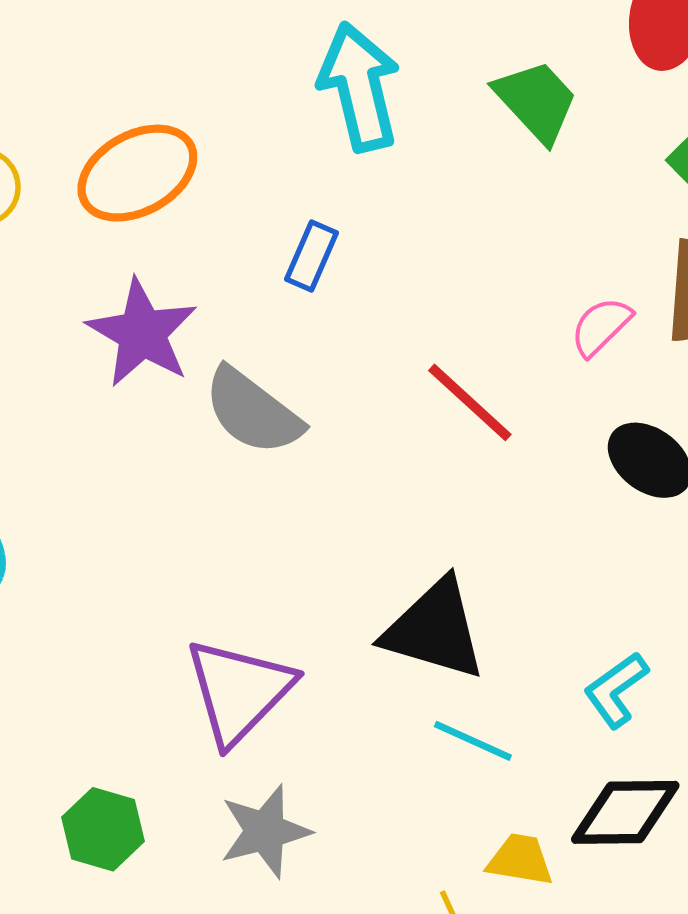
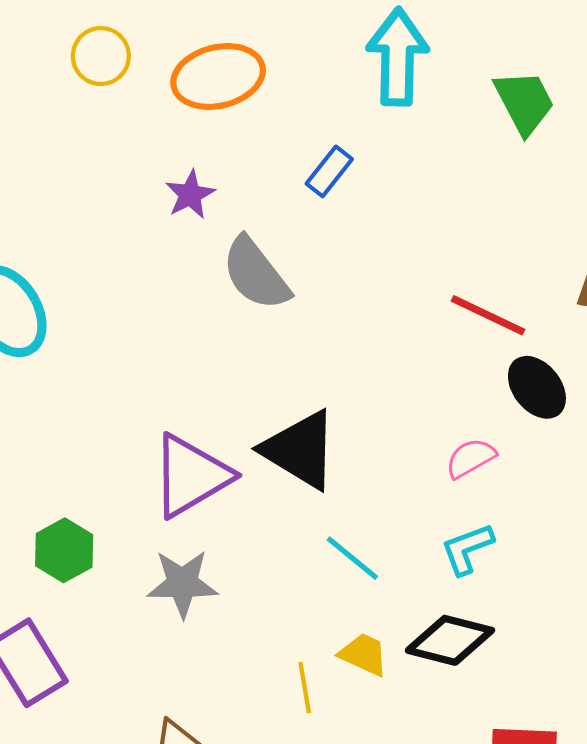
pink semicircle: (601, 326) -> (471, 458), moved
purple star: (142, 333) -> (190, 195), size x0.6
red line: (470, 402) -> (488, 315), moved, turned -32
black triangle: (435, 629) -> (300, 450), moved

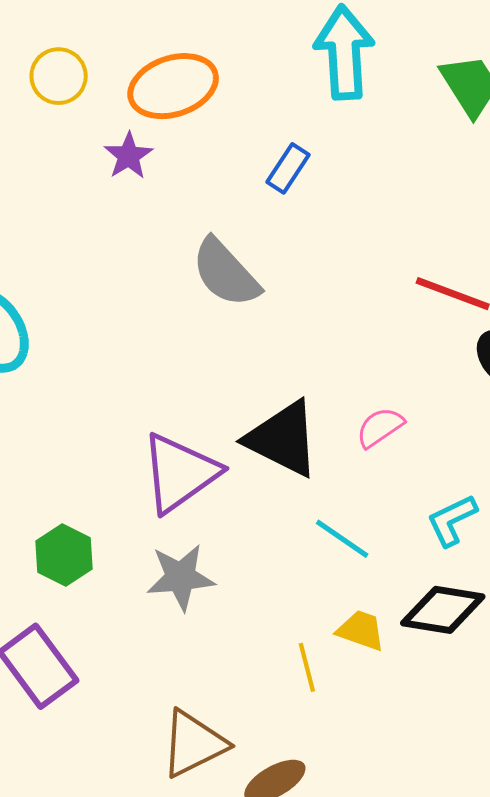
purple star: (190, 195) -> (129, 156), moved
pink semicircle: (471, 458) -> (380, 427), moved

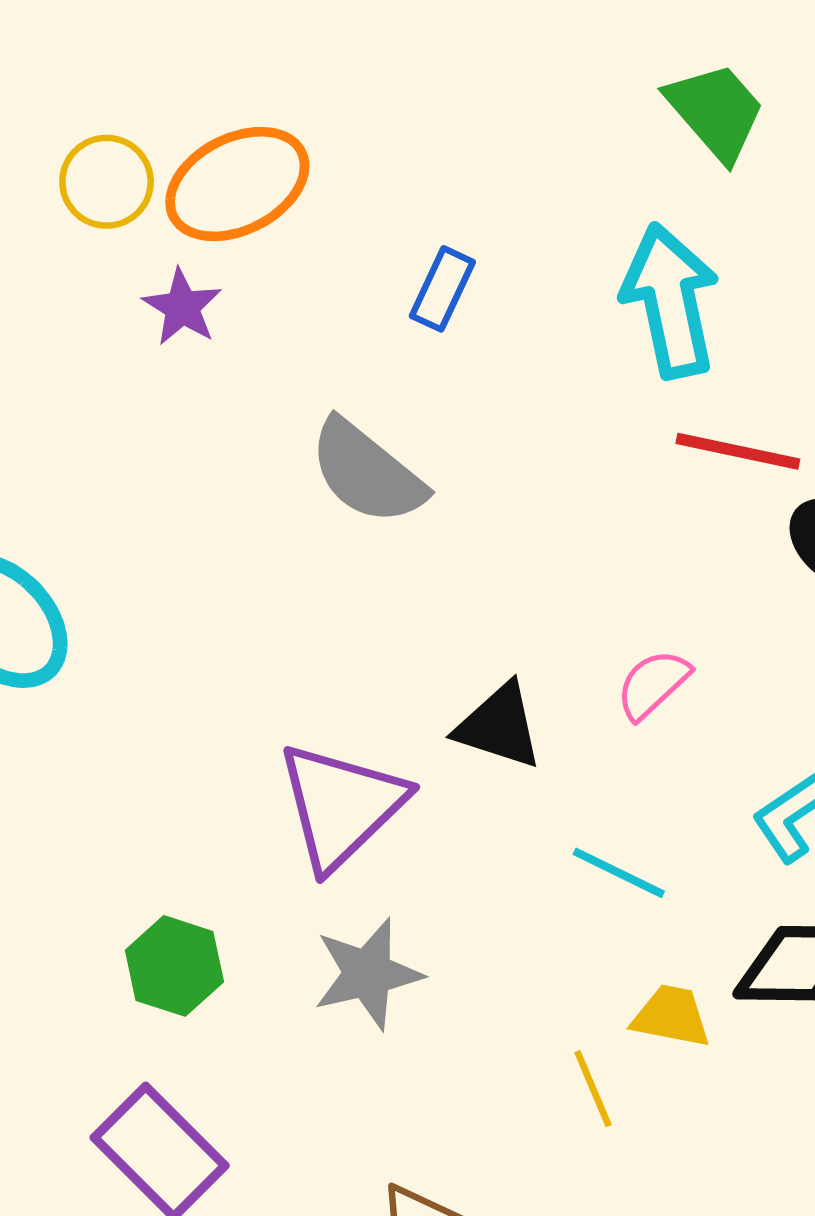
cyan arrow: (344, 52) -> (670, 301), moved
yellow circle: (59, 76) -> (107, 182), moved
black triangle: (283, 439) -> (499, 726), size x0.7

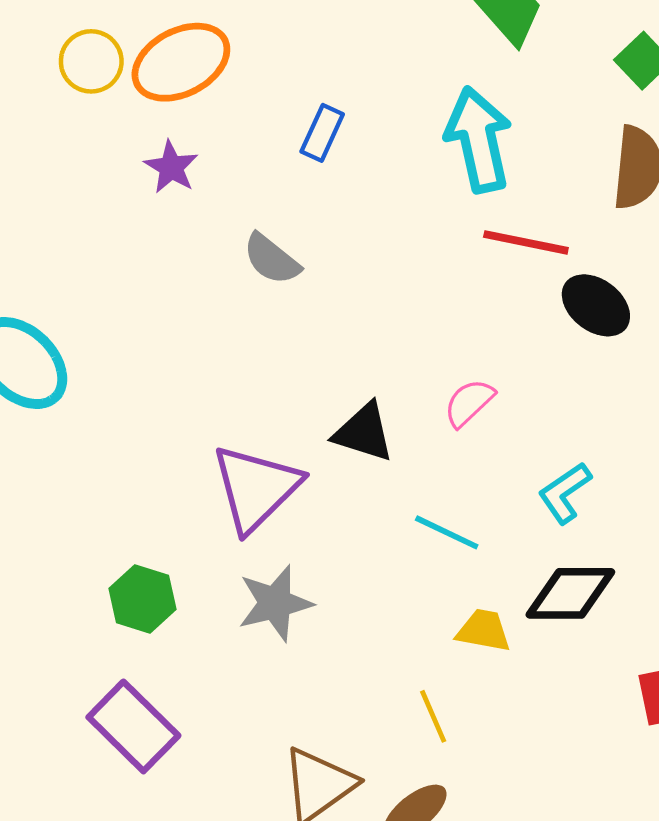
purple star: (182, 307) -> (171, 167), moved
gray semicircle: (367, 472) -> (272, 259), size x0.7
yellow line: (593, 1089) -> (433, 716), moved

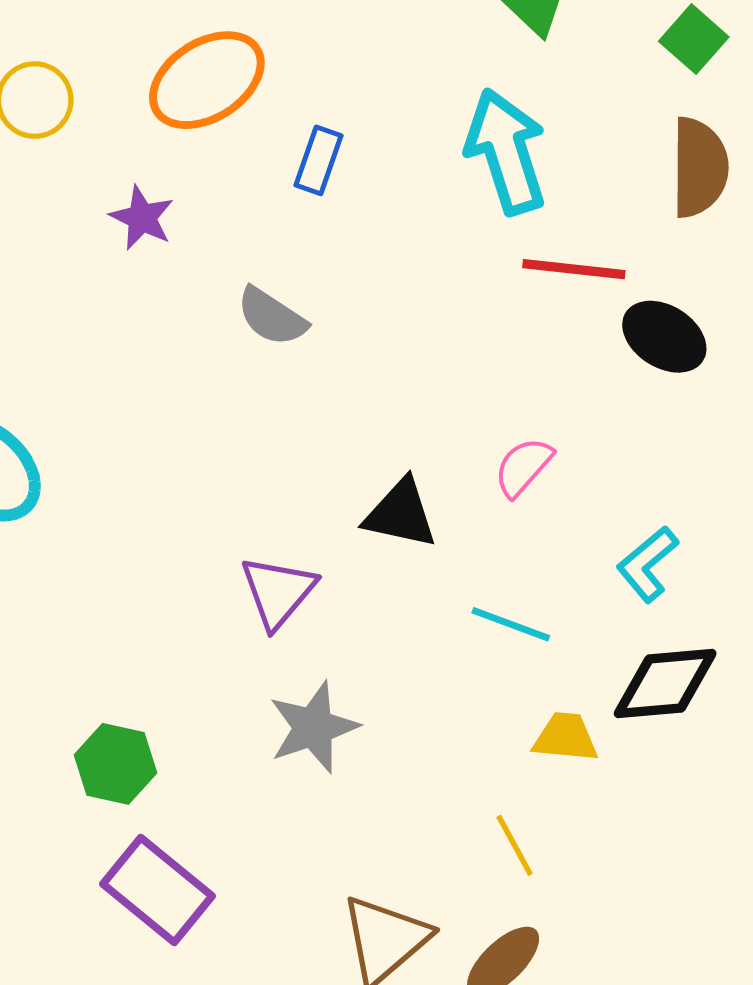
orange ellipse: (181, 62) -> (207, 80), moved
purple triangle: (256, 488) -> (278, 592), size x0.7
green hexagon: (142, 599) -> (116, 764), moved

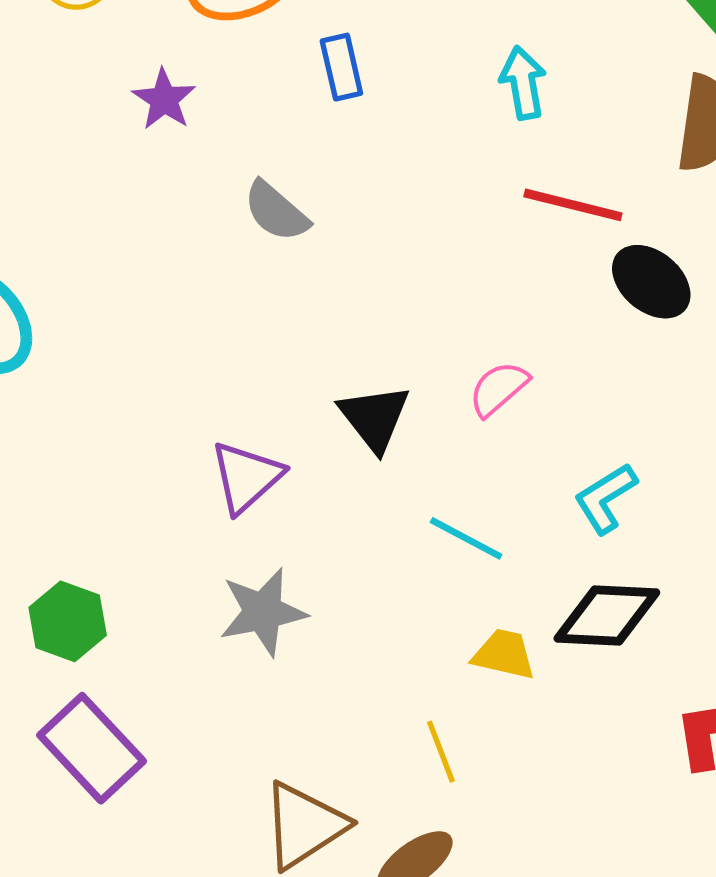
cyan arrow: (506, 151) -> (523, 83), size x0.6
blue rectangle: (319, 160) -> (341, 67), turned -40
black triangle: (401, 514) -> (375, 418), turned 32

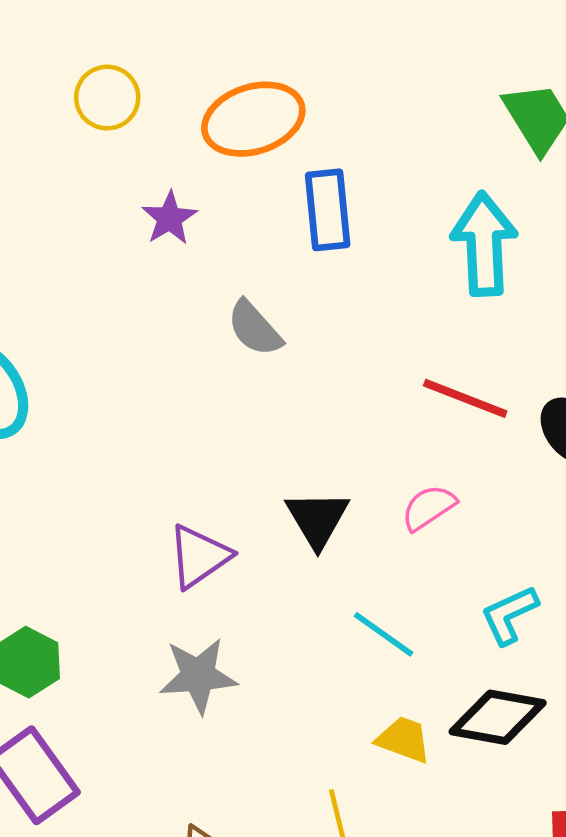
blue rectangle: (341, 67) -> (328, 210), size x1.4
cyan arrow: (523, 83) -> (484, 244), size x1.6
red line: (573, 205) -> (465, 398), moved

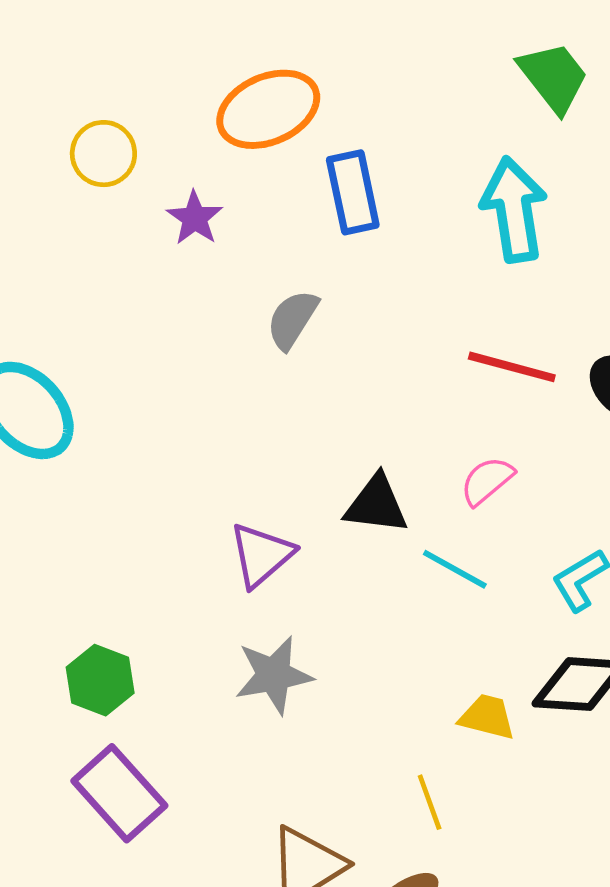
yellow circle: (107, 98) -> (103, 154), moved
gray semicircle: (255, 328) -> (292, 320), turned 80
black triangle: (317, 519) -> (376, 504), turned -46
cyan line: (384, 634) -> (455, 569), moved

